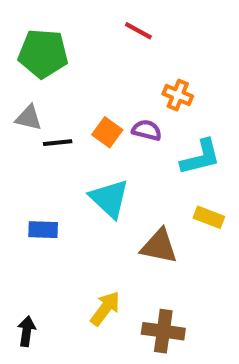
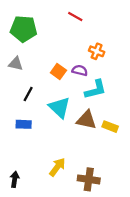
black line: (58, 143) -> (28, 94), moved, turned -56
cyan L-shape: (201, 157) -> (95, 90), moved
yellow rectangle: (209, 217) -> (110, 127), moved
brown triangle: (159, 246) -> (86, 120), moved

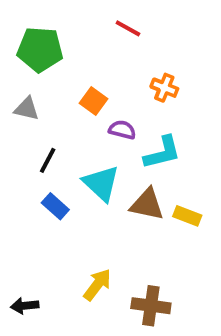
purple semicircle: (80, 70) -> (122, 130), moved
orange square: (58, 72) -> (94, 101), moved
blue rectangle: (24, 124) -> (55, 206), moved, turned 40
black arrow: (15, 179) -> (25, 306), turned -104

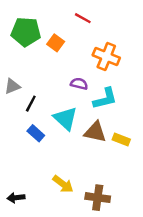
orange cross: (164, 88) -> (106, 57), size x1.5
orange square: (94, 101) -> (56, 43), moved
gray triangle: (27, 109) -> (12, 86), moved, turned -35
yellow arrow: (97, 285) -> (63, 184), turned 90

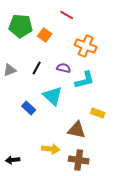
black line: (31, 104) -> (37, 68), moved
brown triangle: (95, 132) -> (77, 130), moved
yellow arrow: (63, 184) -> (51, 149), turned -30

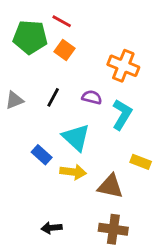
red line: (67, 15) -> (62, 21), moved
cyan L-shape: (85, 80) -> (122, 115), turned -45
yellow arrow: (51, 149) -> (73, 172), moved
black arrow: (13, 160) -> (52, 228), moved

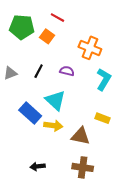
red line: (62, 21) -> (57, 18), moved
cyan L-shape: (122, 115) -> (104, 79), moved
blue rectangle: (42, 155) -> (30, 113), size x1.5

